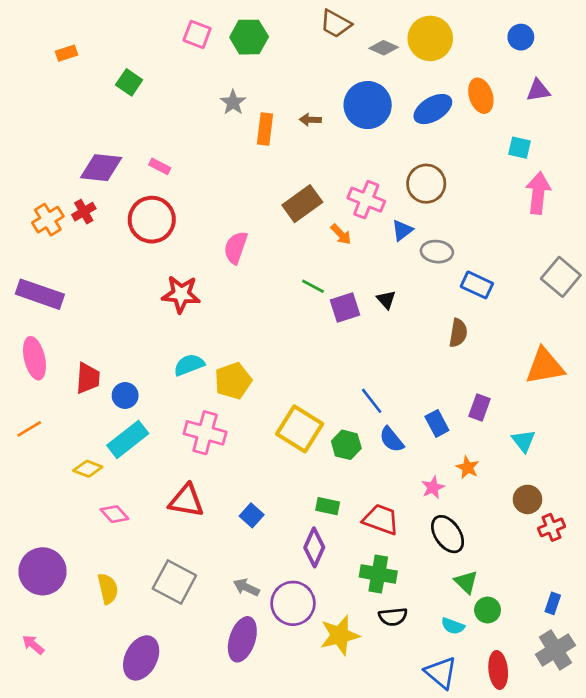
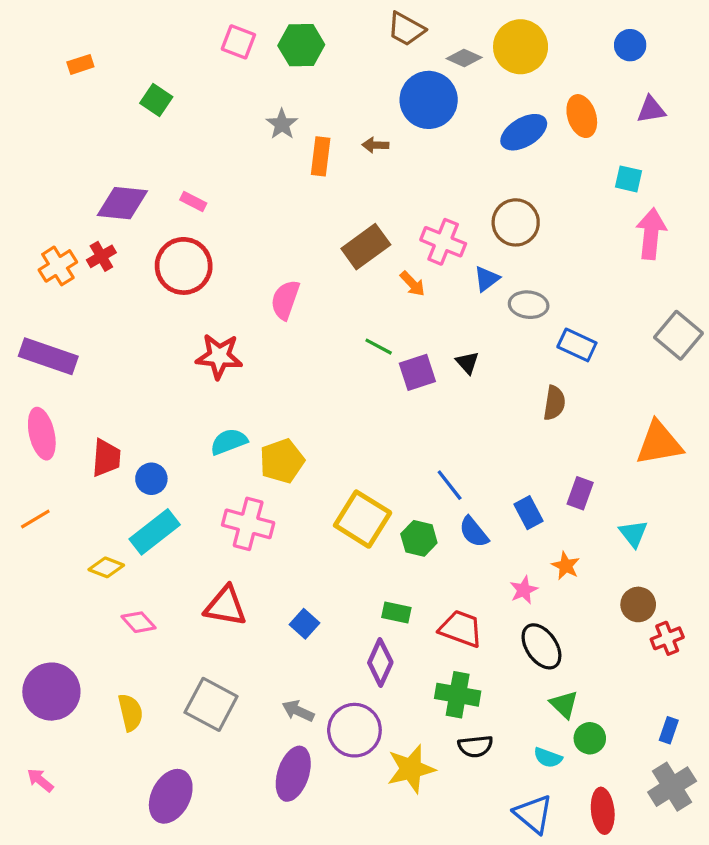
blue circle: (368, 105) -> (429, 100), moved

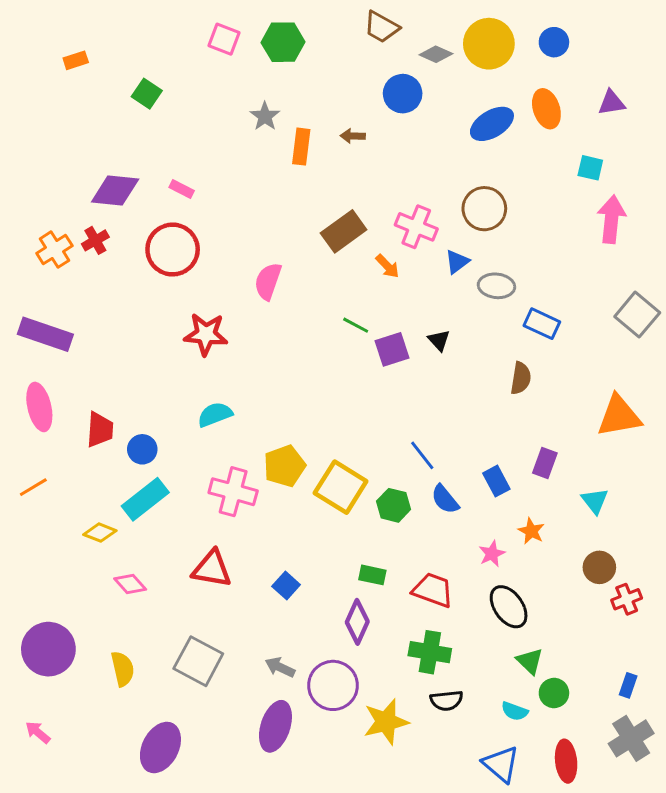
blue circle: (630, 45) -> (554, 42), moved
blue circle: (429, 100) -> (403, 94), size x0.7
yellow pentagon: (282, 461) -> (285, 466), moved

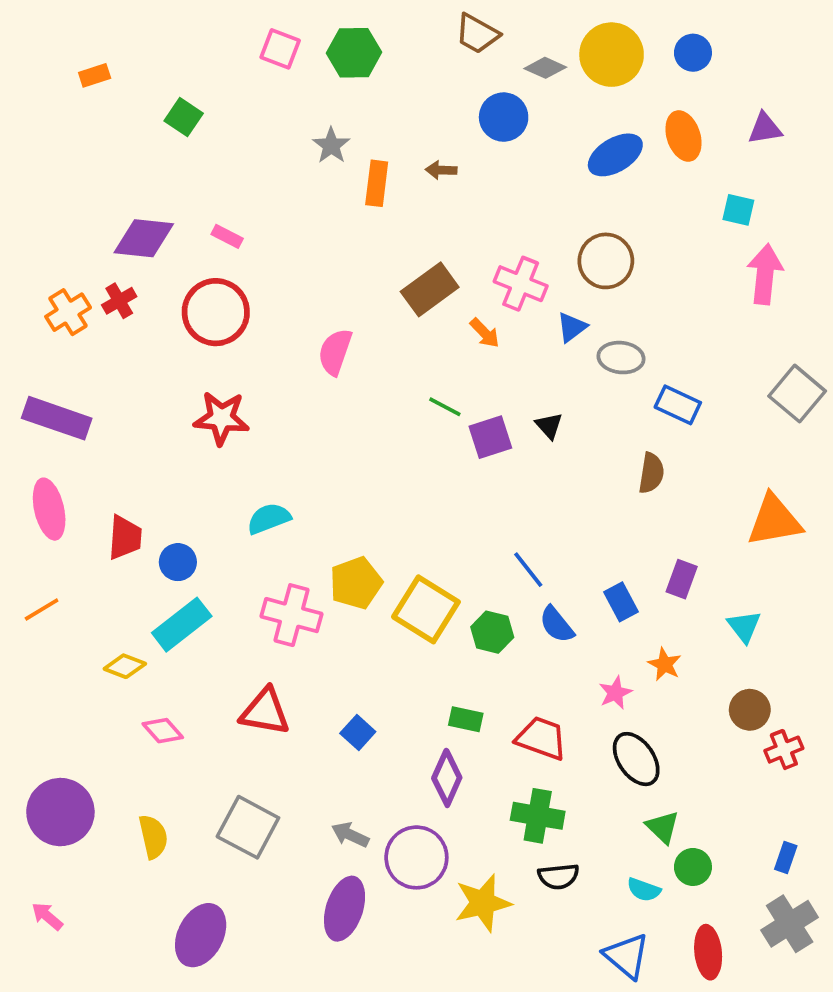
red star: (206, 334) -> (221, 418), moved

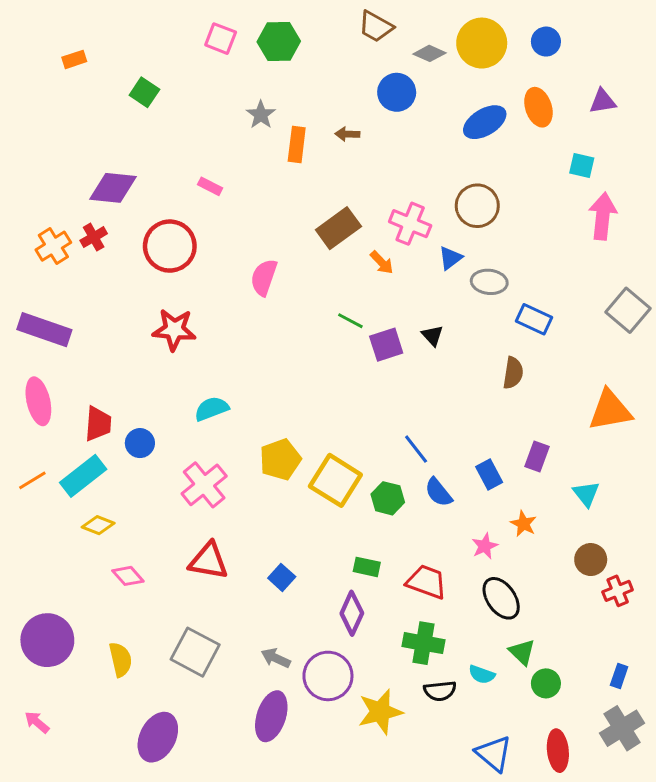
pink rectangle: (227, 236) -> (210, 186), moved
pink cross: (291, 615) -> (204, 485), moved, turned 36
cyan rectangle: (182, 625) -> (83, 476), moved
cyan semicircle: (644, 890) -> (482, 674), moved

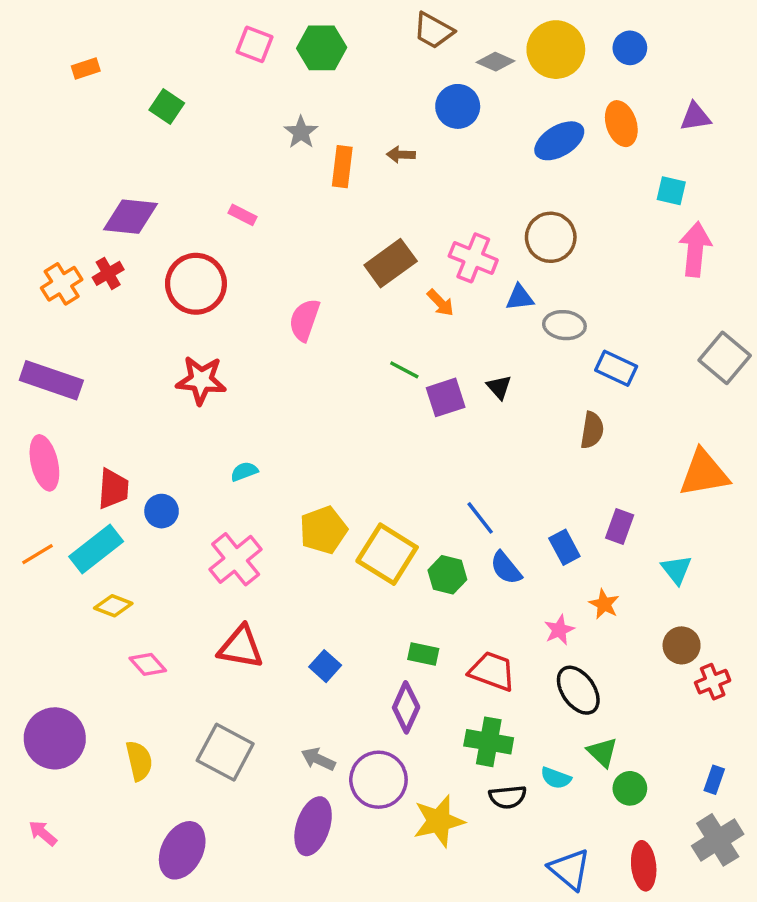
blue triangle: (450, 258) -> (520, 298), turned 30
cyan semicircle: (212, 409) -> (244, 471), size x0.7

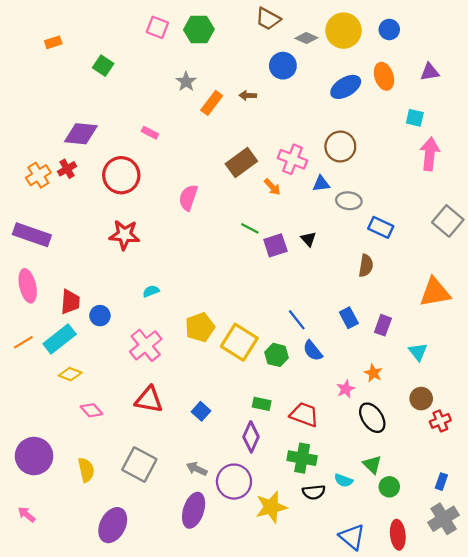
orange rectangle: (342, 167) -> (212, 103), turned 30
blue rectangle: (564, 547) -> (349, 318), moved
black ellipse: (578, 690) -> (372, 418), moved

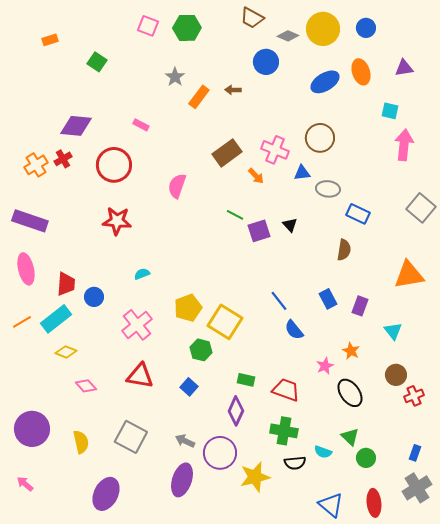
green hexagon: (277, 355) -> (201, 350), moved

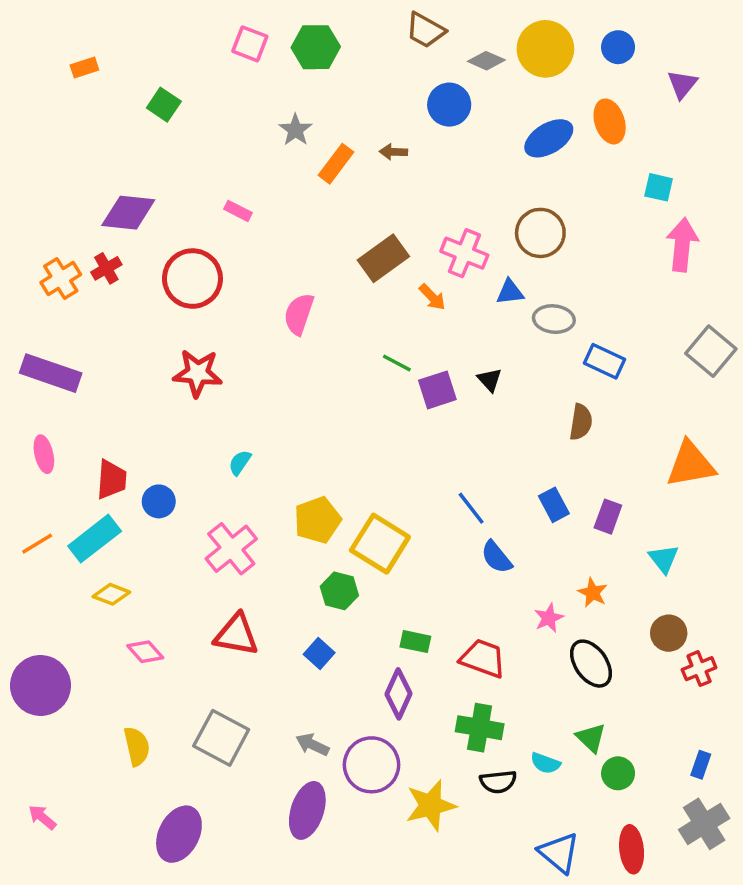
purple triangle: (404, 68) -> (682, 84), moved, turned -42
pink ellipse: (26, 269) -> (44, 454), size x0.7
cyan semicircle: (142, 274) -> (240, 463), turned -35
purple circle: (32, 429) -> (40, 685), moved

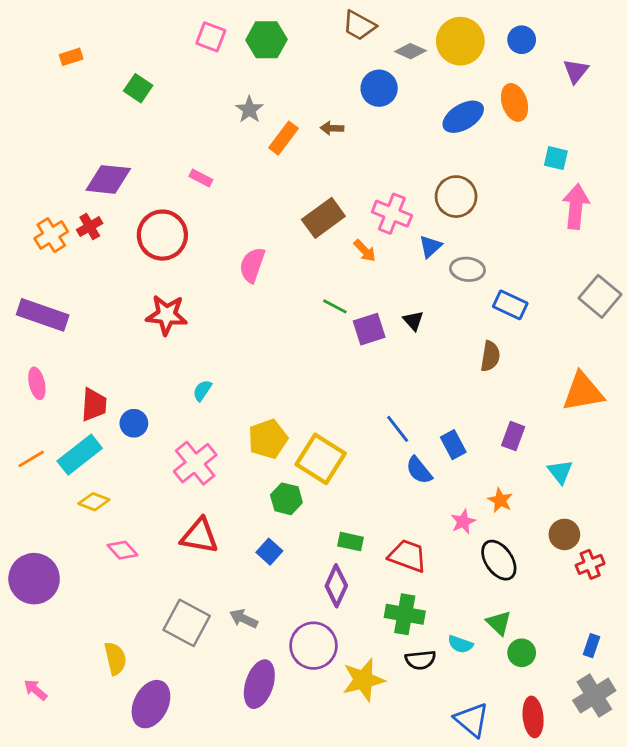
blue triangle: (510, 292) -> (430, 246), turned -35
blue rectangle: (554, 505) -> (453, 445), moved
gray arrow: (312, 745) -> (244, 619), moved
yellow semicircle: (137, 746) -> (115, 658), moved

